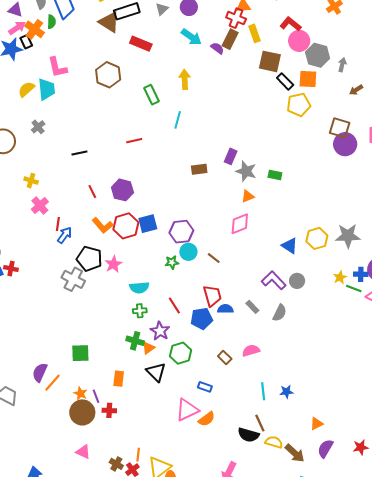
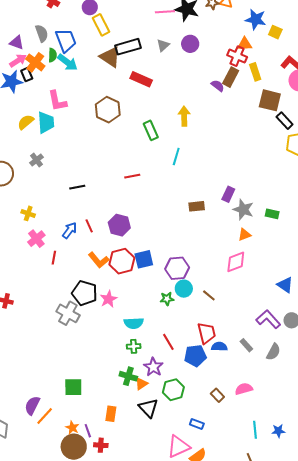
cyan arrow: (191, 37) -> (68, 62), moved
blue arrow: (65, 235) -> (70, 230), moved

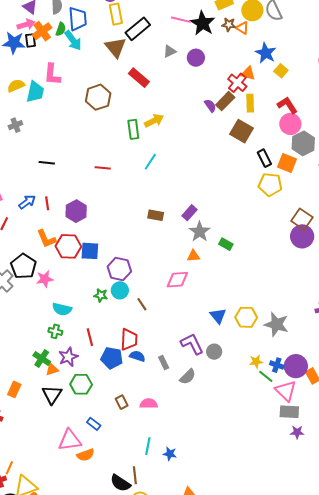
black rectangle: (128, 47) -> (138, 29), moved, turned -40
brown square: (270, 100) -> (242, 131), moved
yellow arrow: (184, 116) -> (154, 121), moved, turned 48

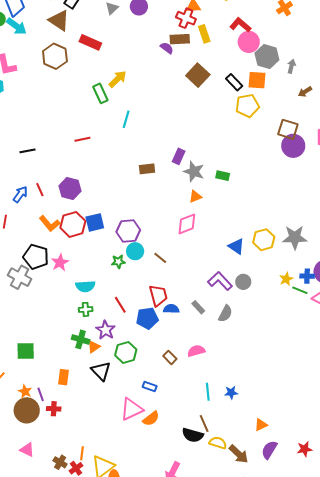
brown hexagon: (98, 97) -> (55, 56), moved
brown rectangle: (225, 101) -> (180, 39), turned 60
brown square: (242, 131) -> (198, 75), moved, turned 30

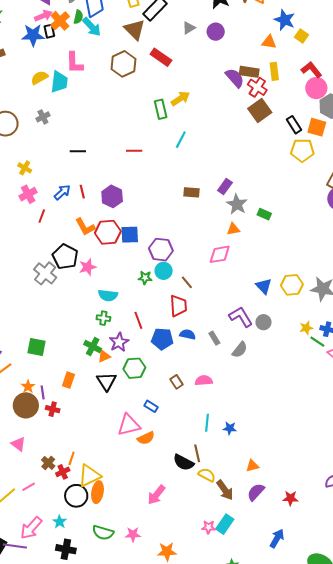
red cross: (186, 18) -> (257, 87), moved
purple semicircle: (167, 48) -> (235, 78), size x1.5
red trapezoid: (158, 295) -> (178, 306), moved

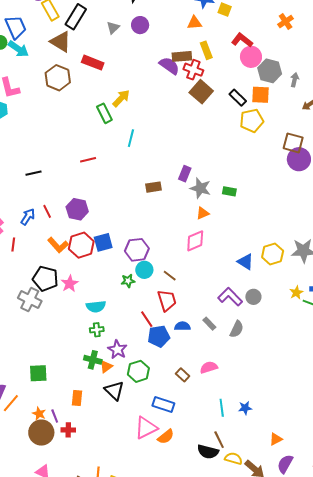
red line: (138, 320) -> (147, 319), moved
blue rectangle: (151, 406) -> (163, 405), size x1.5

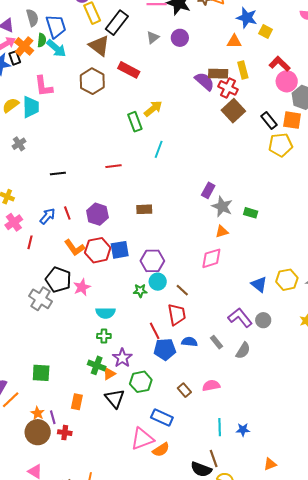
brown rectangle: (154, 187) -> (144, 209), moved

